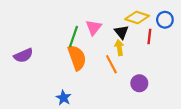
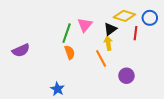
black triangle: (121, 32) -> (110, 29), turned 32
orange semicircle: (77, 58) -> (70, 52), size x0.6

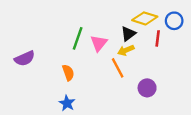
pink triangle: (85, 25) -> (99, 43), moved
yellow arrow: (108, 43) -> (126, 50), turned -104
orange semicircle: (70, 52) -> (68, 73), moved

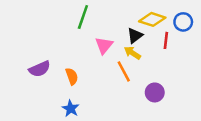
green line: (78, 38) -> (83, 17), moved
yellow arrow: (126, 50) -> (132, 53), turned 56
purple semicircle: (25, 58) -> (40, 69), moved

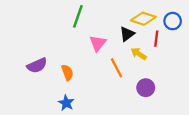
yellow arrow: (132, 53) -> (139, 54), moved

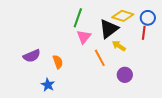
green line: (78, 16) -> (78, 18), moved
black triangle: (127, 34) -> (109, 29), size x1.5
red line: (156, 39) -> (144, 33), moved
blue star: (66, 103) -> (48, 85), moved

